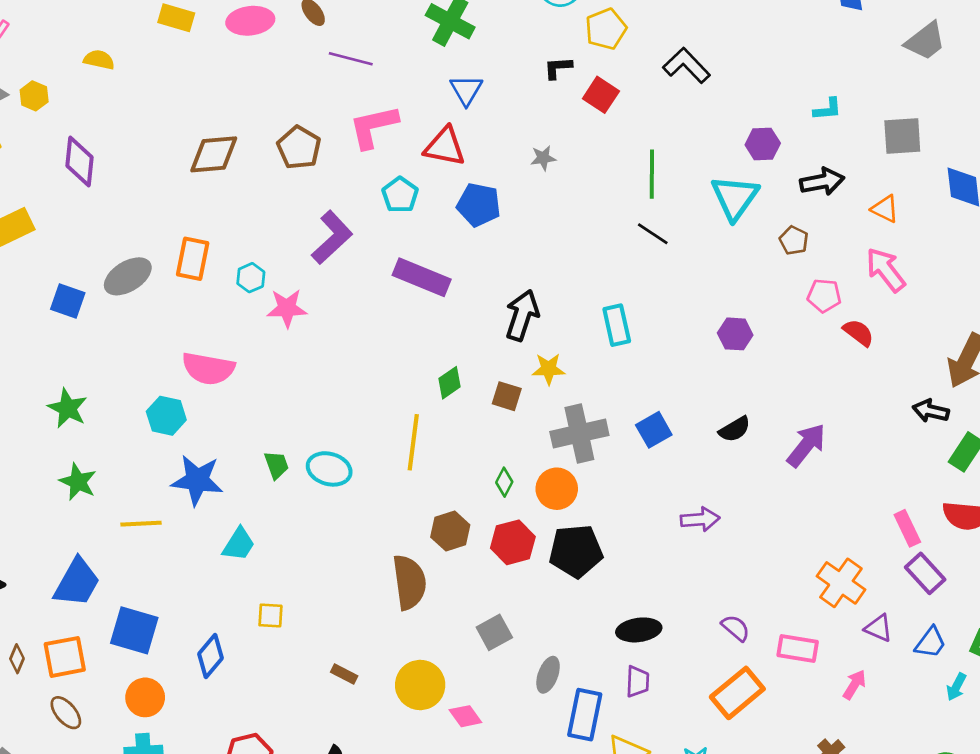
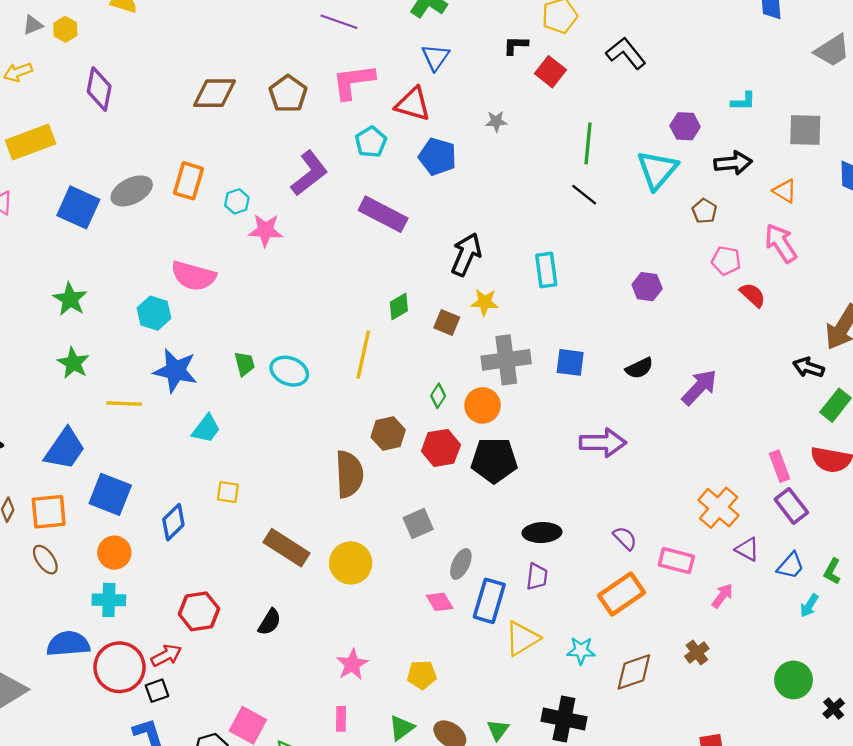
blue square: (68, 301) -> (78, 207), size x1.4
blue square: (654, 430) -> (570, 362), turned 32
purple arrow: (700, 519) -> (603, 443), size x1.4
brown rectangle: (344, 674) -> (286, 548), size x2.0
pink diamond: (465, 716) -> (440, 602), moved

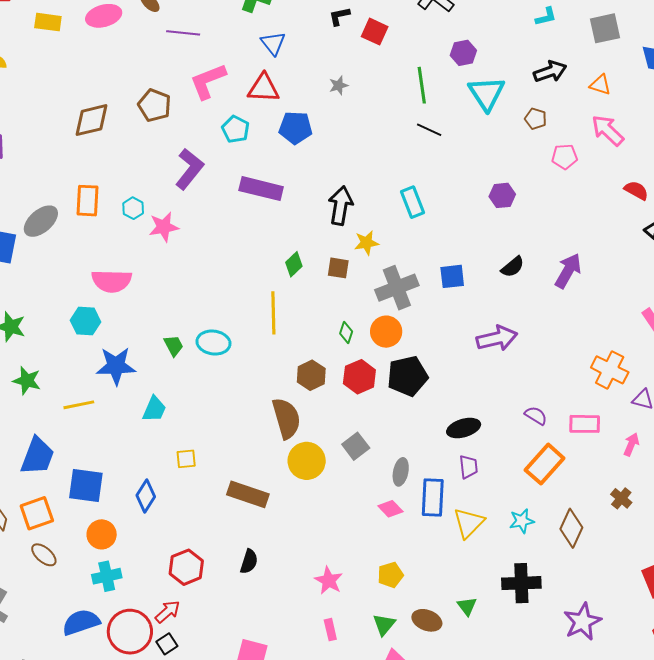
purple hexagon: (685, 126) -> (463, 53), moved
red semicircle: (753, 295) -> (636, 190), moved
yellow circle: (351, 563) -> (307, 461), moved
brown diamond: (634, 672) -> (571, 528), turned -33

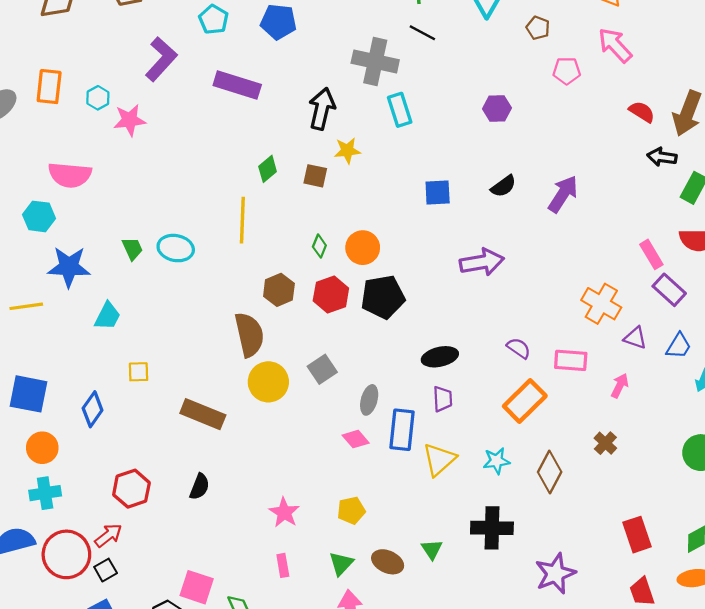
gray cross: (397, 288) -> (375, 61), moved, turned 30

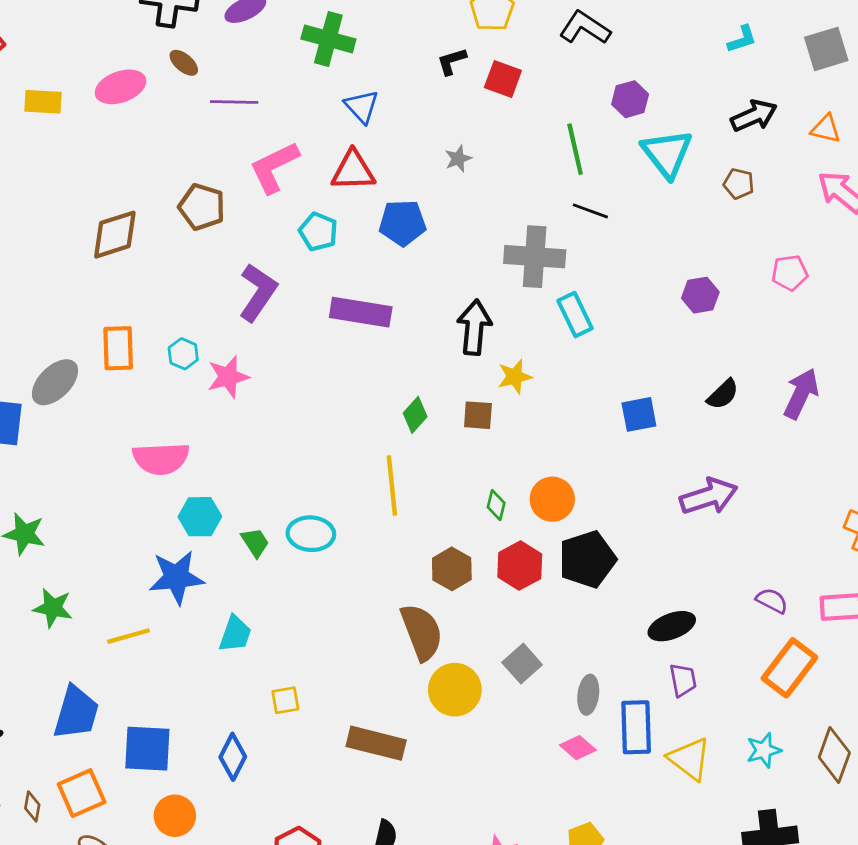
pink pentagon: (567, 71) -> (790, 273), moved
cyan hexagon: (39, 216) -> (200, 517), moved
yellow triangle: (439, 459) -> (689, 759), turned -33

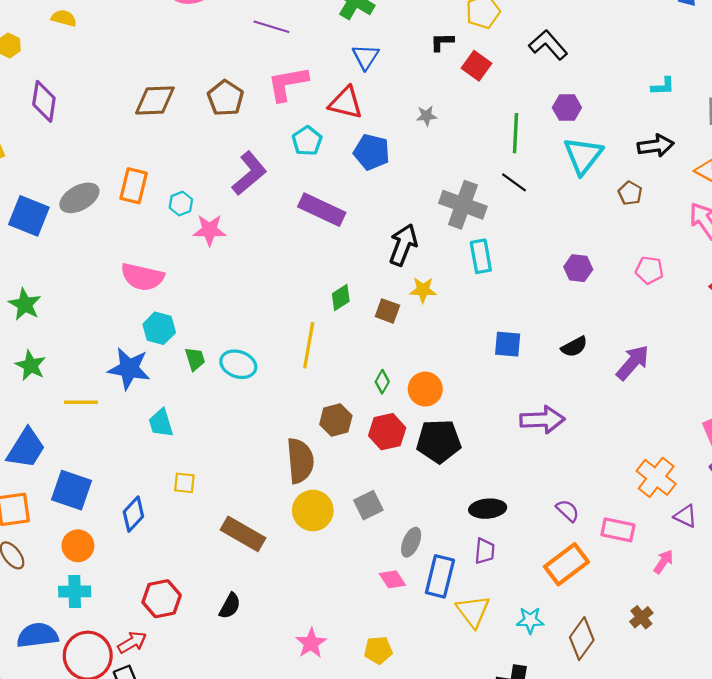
cyan trapezoid: (235, 634) -> (161, 423), turned 128

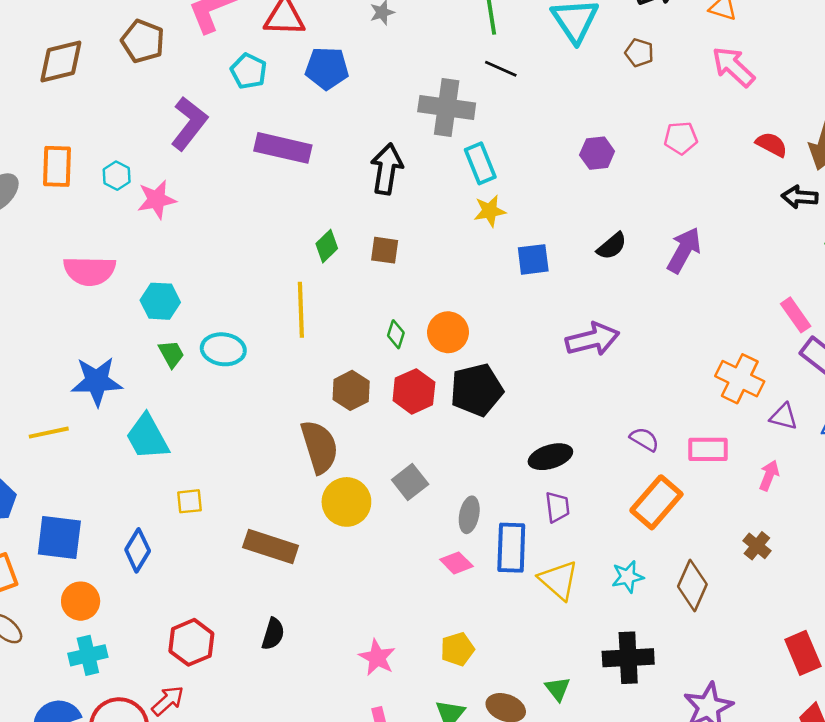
yellow star: (423, 290) -> (490, 211), moved
cyan hexagon: (159, 328) -> (160, 301), moved
cyan trapezoid: (161, 423) -> (147, 437), size x1.4

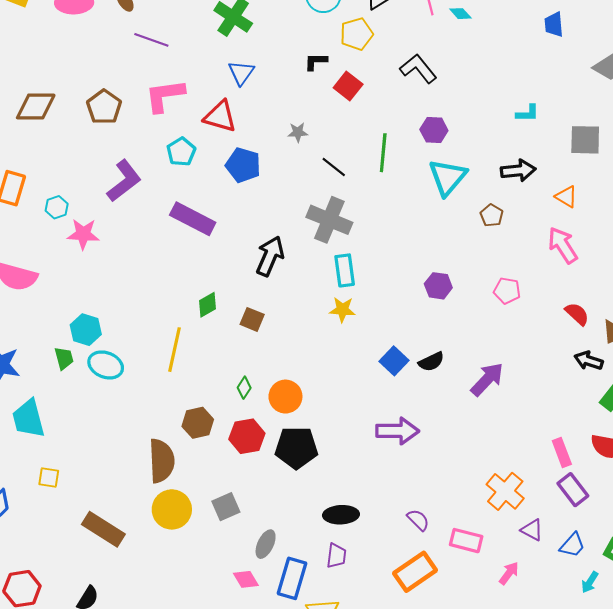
black line: (501, 69) -> (334, 167), moved
blue square: (533, 259) -> (394, 361), moved, turned 36
cyan hexagon: (160, 301) -> (86, 330), moved

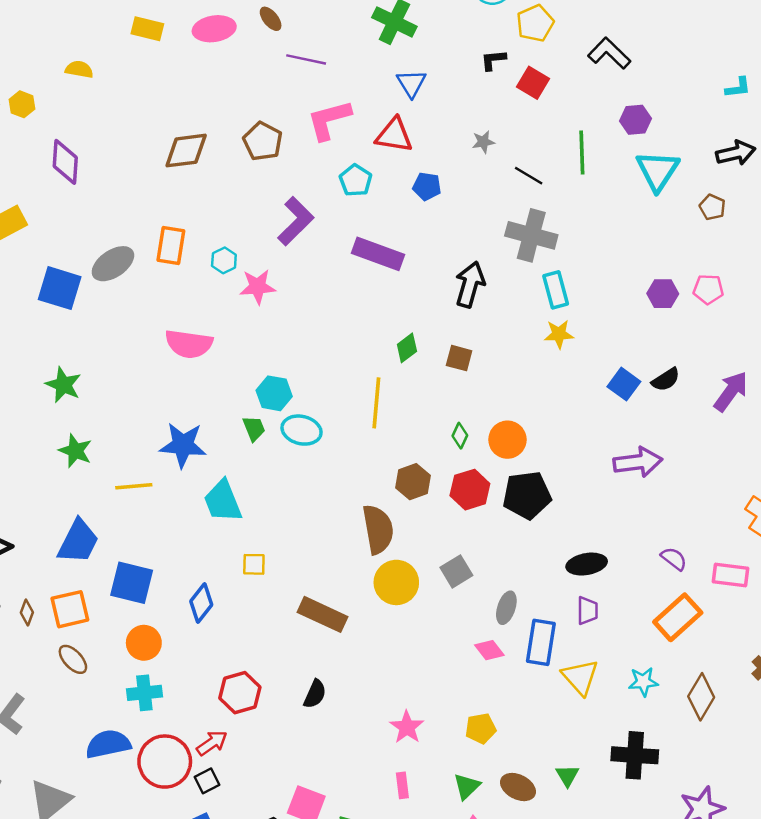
blue pentagon: (243, 165) -> (427, 186), size x0.7
pink pentagon: (507, 291) -> (708, 289), moved

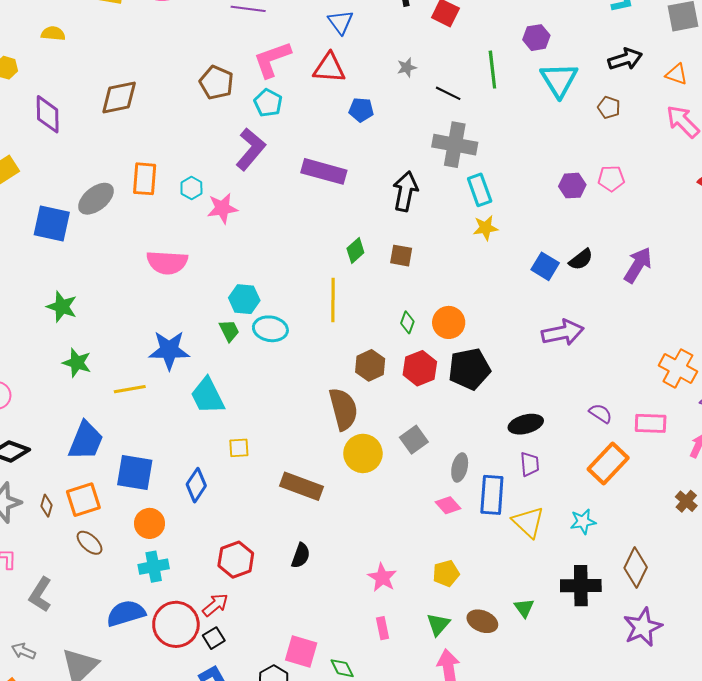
brown diamond: (186, 151) -> (119, 97), moved
cyan pentagon: (356, 180) -> (268, 103), moved
brown diamond: (701, 697) -> (636, 568), moved

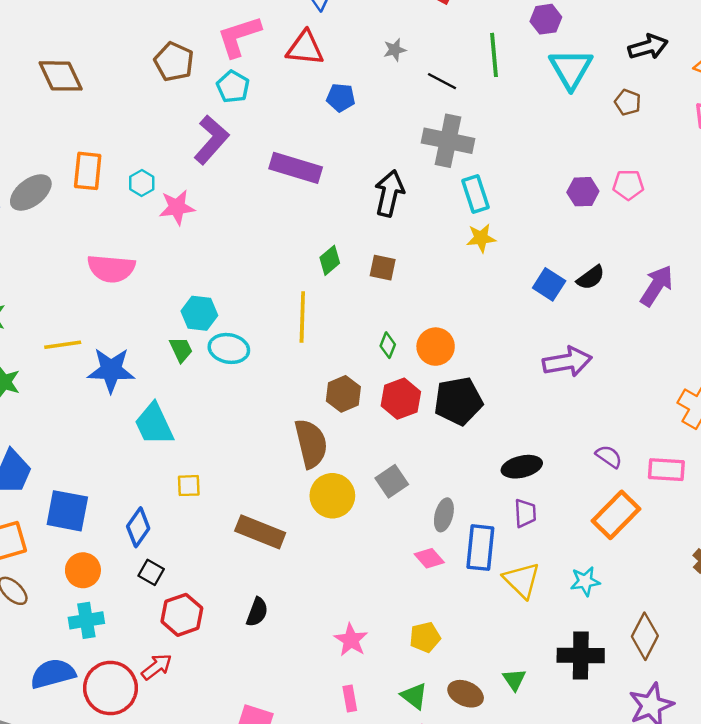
brown diamond: (119, 97) -> (61, 76), turned 75
yellow line: (130, 389) -> (63, 345), moved
green triangle: (438, 624) -> (414, 696), turned -35
black square: (214, 638) -> (151, 572), moved, turned -30

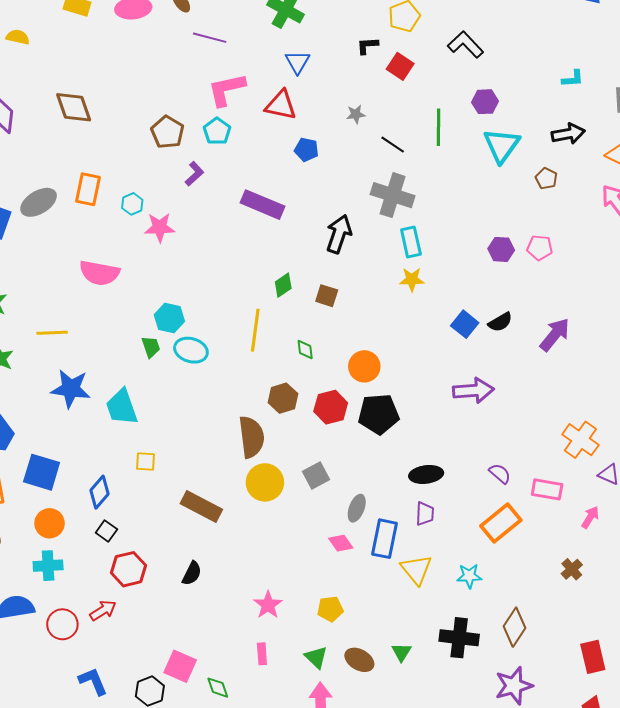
brown pentagon: (174, 62) -> (167, 132), moved
purple L-shape: (211, 140) -> (194, 174), size x0.6
green diamond: (388, 345) -> (305, 349), moved, turned -35
blue star: (111, 370) -> (71, 389), moved
red circle: (110, 688) -> (62, 624), size x0.7

